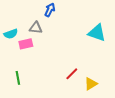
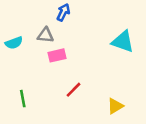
pink rectangle: (26, 44) -> (57, 55), moved
red line: (72, 74) -> (73, 90), moved

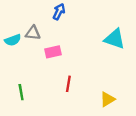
gray triangle: (46, 35) -> (33, 33), moved
red line: (73, 90) -> (68, 84), turned -35

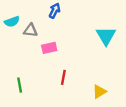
cyan triangle: (115, 39) -> (106, 36), turned 40
cyan semicircle: (13, 40) -> (12, 22), moved

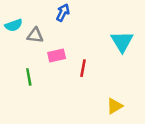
red line: (63, 77) -> (83, 68), moved
green line: (20, 85) -> (29, 77), moved

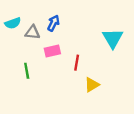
blue arrow: (63, 13) -> (53, 23), moved
yellow triangle: (115, 106) -> (92, 85), moved

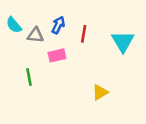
cyan semicircle: (13, 23) -> (14, 25), turned 70
red line: (77, 63) -> (84, 34), moved

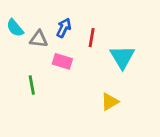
cyan triangle: (123, 42) -> (122, 57), moved
pink rectangle: (57, 55) -> (62, 61), turned 30

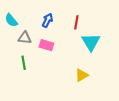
red line: (92, 38) -> (76, 22), moved
gray triangle: (39, 39) -> (25, 38), moved

